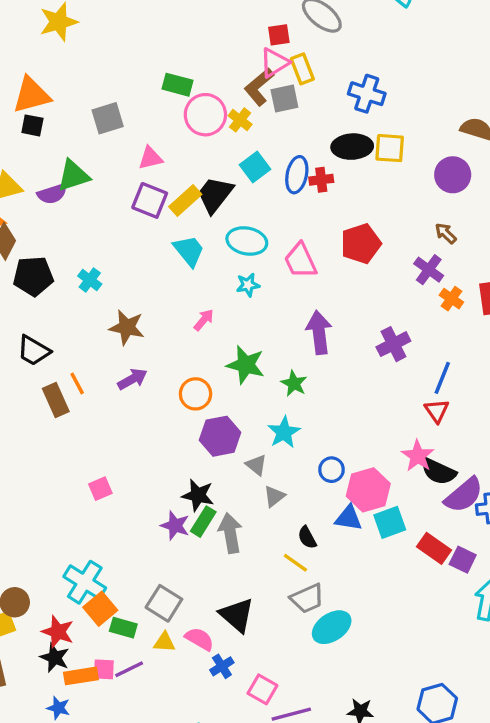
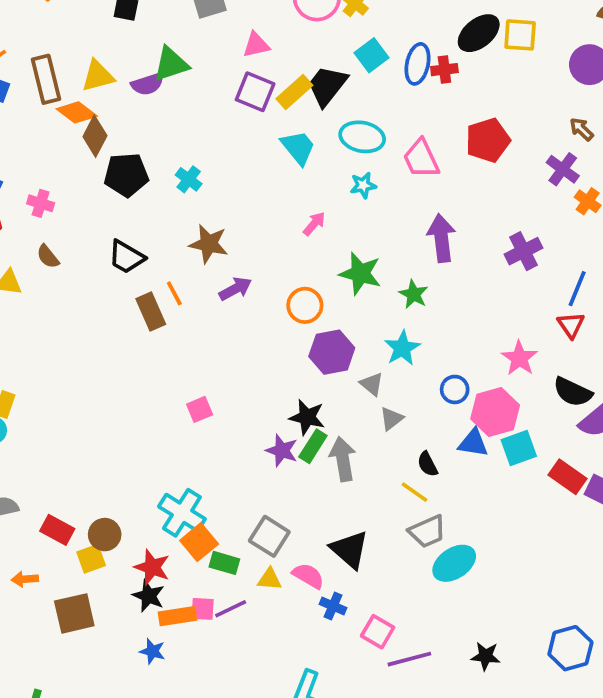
black ellipse: (352, 147) -> (479, 33), turned -36
brown star: (127, 327) -> (209, 244), moved
pink star: (418, 456) -> (519, 358), moved
blue cross: (222, 666) -> (333, 606), turned -35

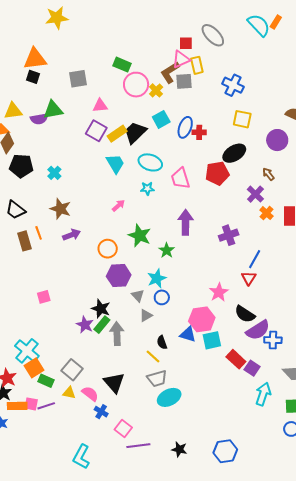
black ellipse: (479, 33) -> (234, 153), moved
blue circle: (455, 389) -> (162, 297), moved

